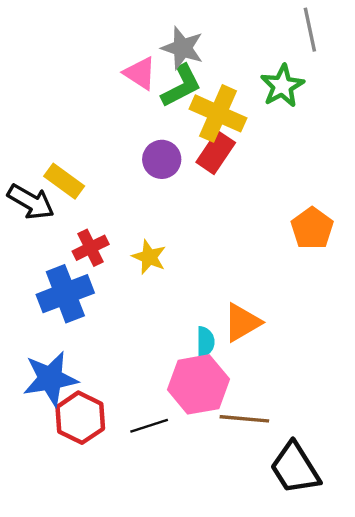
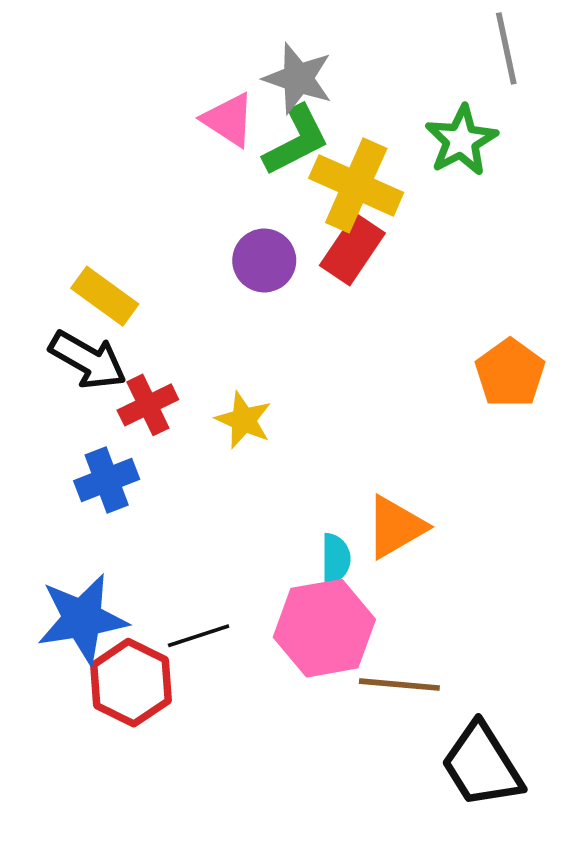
black arrow: (31, 202) -> (88, 360), moved
blue cross: (65, 294) -> (107, 480), size x0.7
black line: (149, 426) -> (199, 636), moved

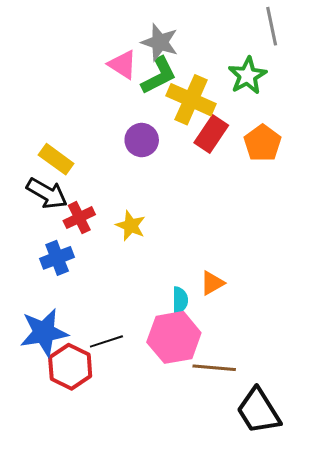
red rectangle: (352, 249) -> (211, 134), moved
orange pentagon: (510, 373) -> (263, 143), moved
orange triangle: (396, 527) -> (212, 283), size x0.7

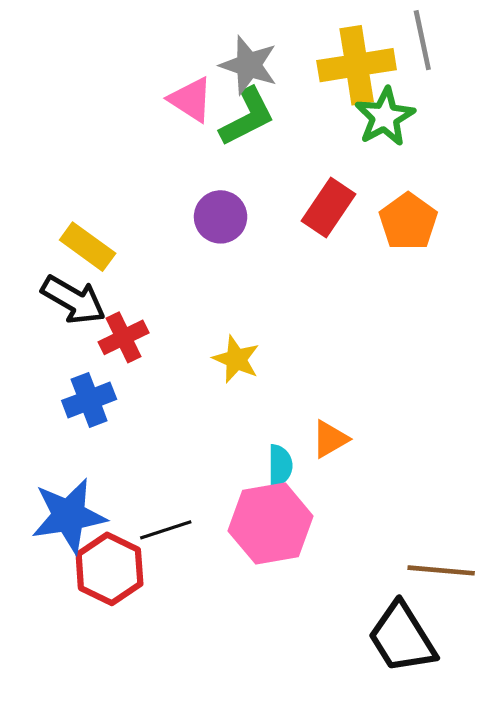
yellow cross: (191, 100) -> (357, 65), moved, turned -33
yellow star: (131, 226) -> (236, 359), moved
brown line: (214, 368) -> (441, 570), moved

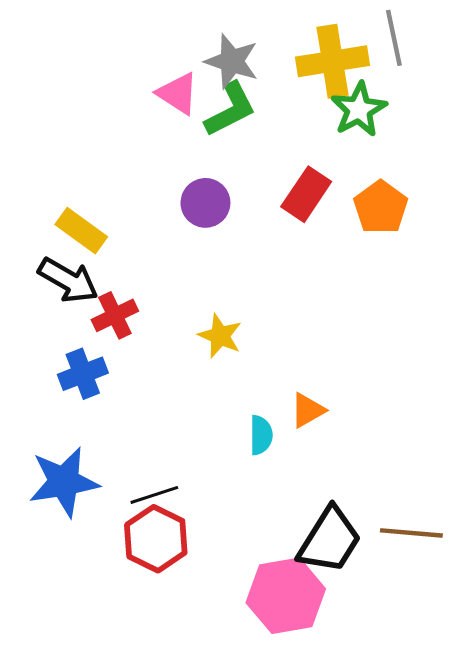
pink hexagon: (271, 524) -> (286, 596), moved
red hexagon: (109, 569) -> (156, 539), moved
black trapezoid: (402, 638) -> (330, 540), moved, turned -116

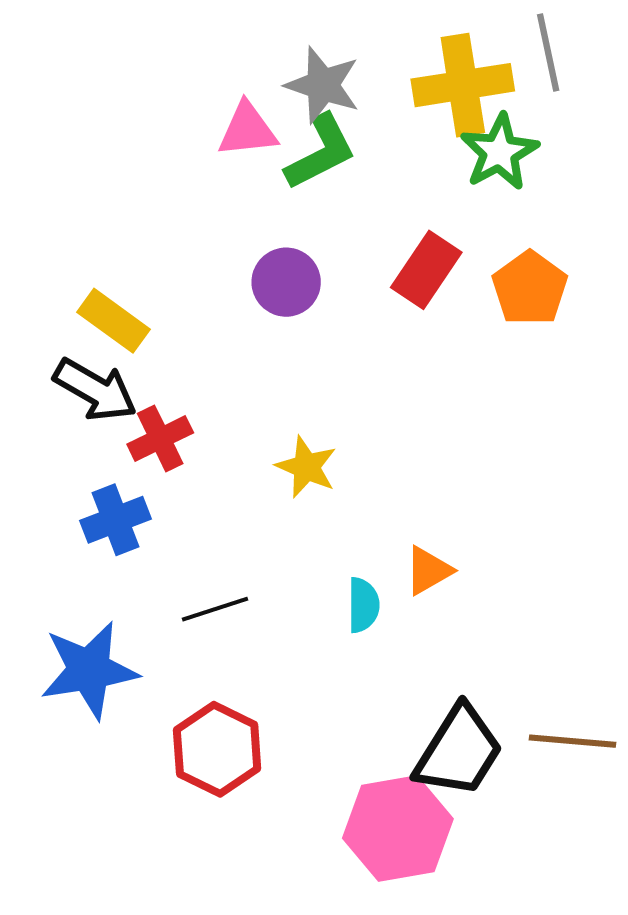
pink triangle: (178, 93) -> (248, 130), turned -39
black line: (154, 495) -> (215, 609), moved

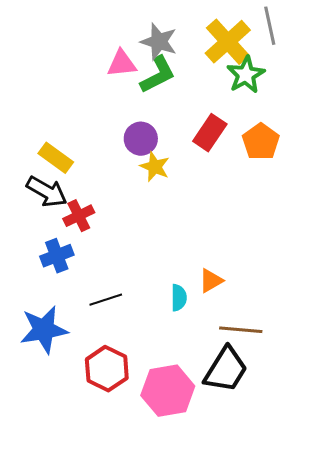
yellow cross: (463, 85) -> (228, 42), turned -33
yellow star: (306, 467) -> (155, 167), moved
brown line: (573, 741) -> (241, 330), moved
pink hexagon: (398, 828) -> (168, 391), moved

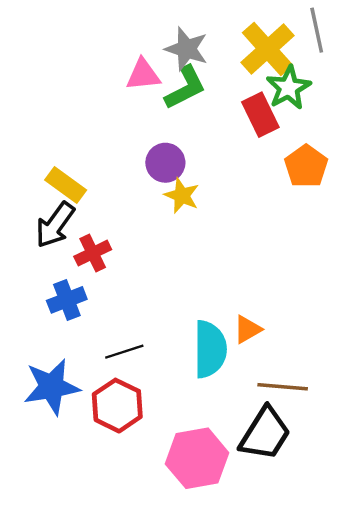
red rectangle: (210, 133) -> (260, 115), moved, turned -60
black arrow: (47, 192) -> (55, 225), turned 96
cyan semicircle: (179, 298) -> (210, 349), size x1.8
red hexagon: (107, 369) -> (117, 406), moved

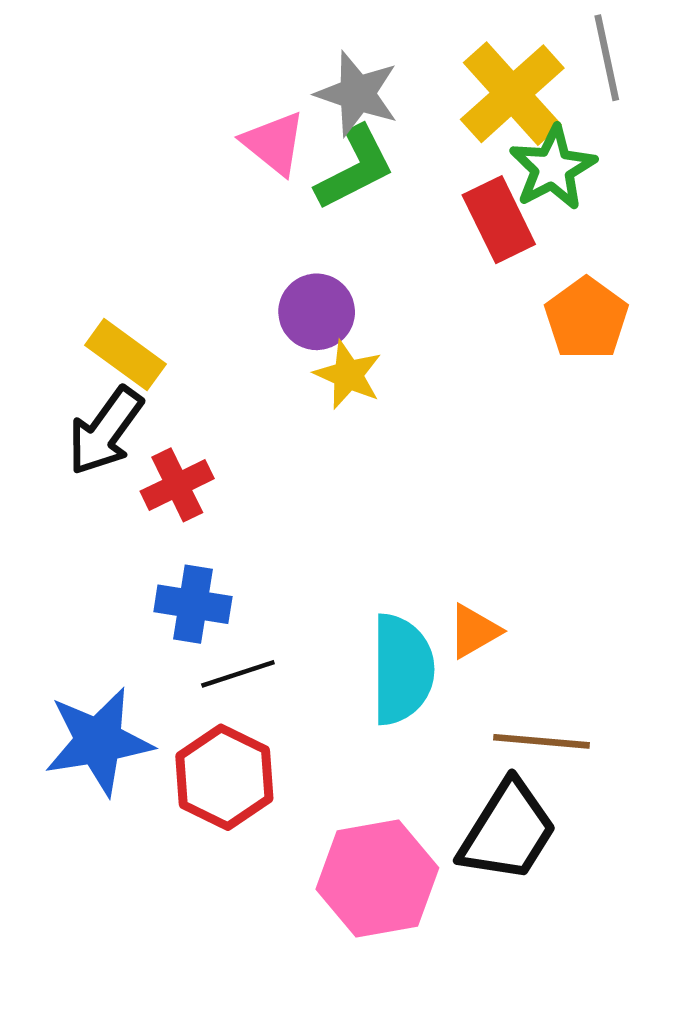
pink triangle: (143, 75) -> (274, 143), turned 45
blue cross: (67, 300) -> (193, 604), moved, turned 30

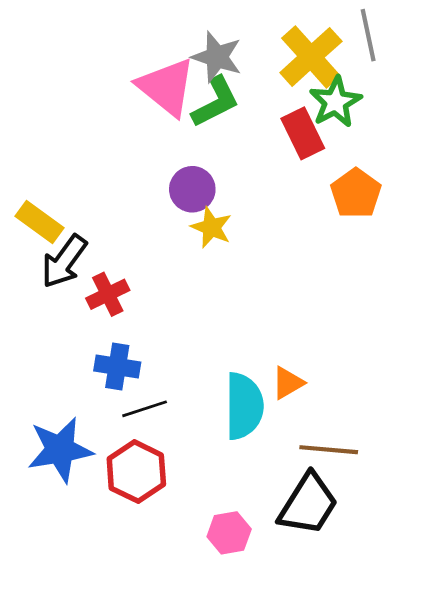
pink triangle: (274, 143) -> (166, 87), size x1.5
yellow rectangle: (125, 355) -> (40, 222), moved
pink hexagon: (377, 878) -> (229, 533), size x0.6

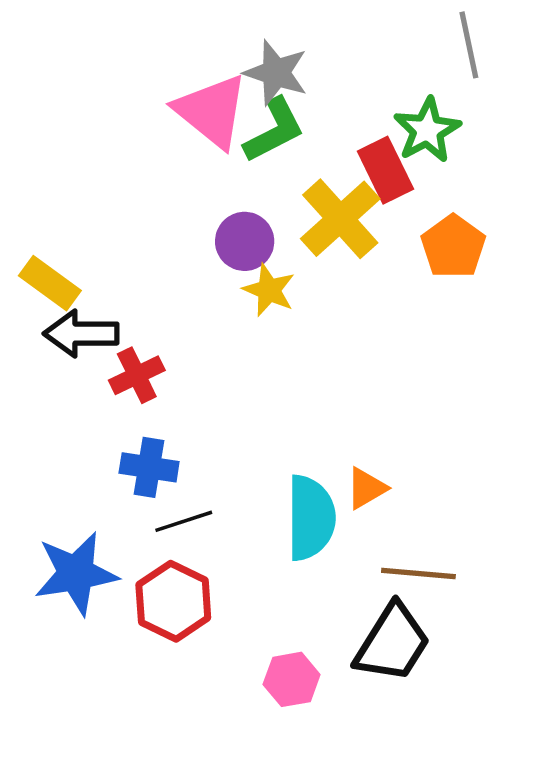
yellow cross: (311, 57) -> (340, 219), moved
black arrow: (64, 262) -> (81, 334), turned 54

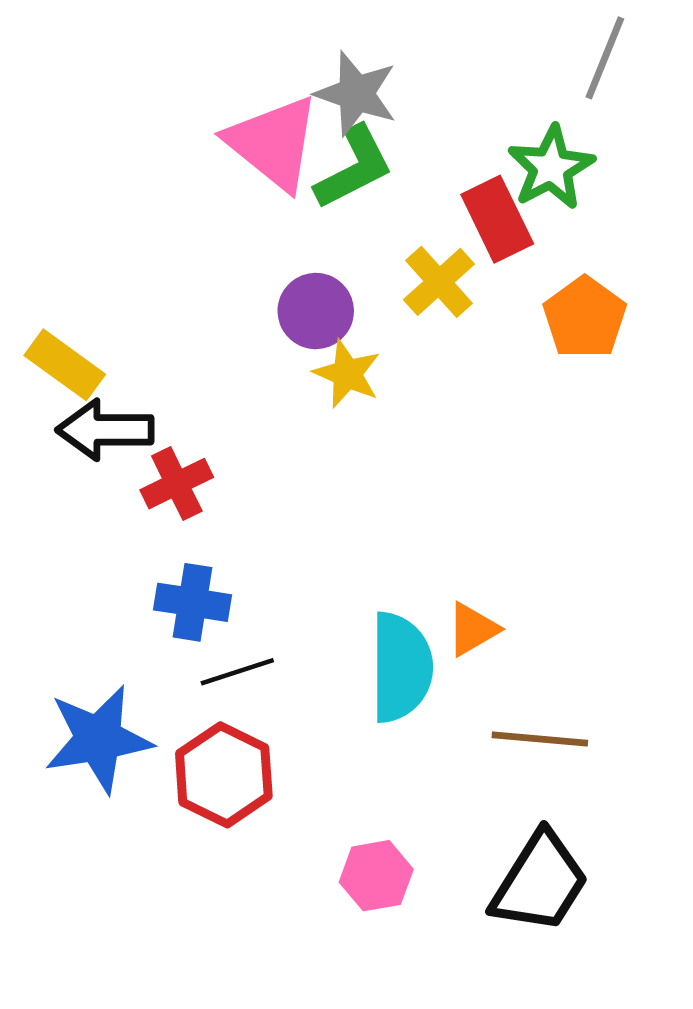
gray line: (469, 45) -> (605, 58), turned 34
yellow cross: (340, 219) -> (439, 282), size x0.7
black trapezoid: (392, 643) -> (540, 882), moved

